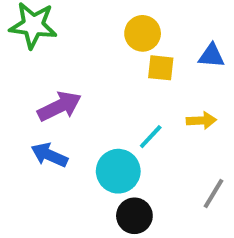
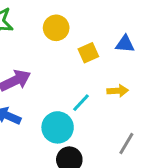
yellow circle: (143, 33) -> (56, 28), moved
yellow square: (161, 68) -> (88, 53), turned -30

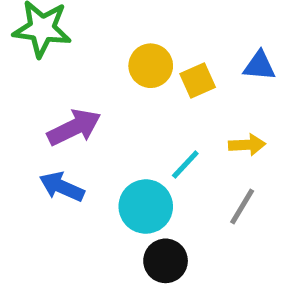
yellow circle: (56, 28) -> (151, 66), moved
gray line: (126, 144) -> (242, 207), moved

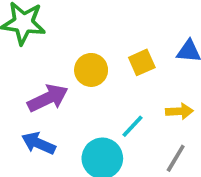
yellow circle: (151, 66) -> (91, 70), moved

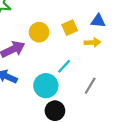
yellow arrow: (179, 111) -> (92, 42), moved

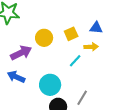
cyan line: (64, 66) -> (75, 61), moved
gray line: (90, 86) -> (82, 98), moved

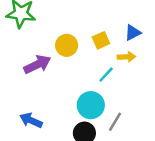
blue triangle: (96, 28) -> (133, 33), turned -32
blue arrow: (16, 77) -> (31, 120), moved
cyan circle: (50, 85) -> (91, 105), moved

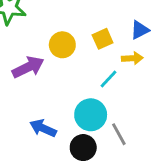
blue arrow: (31, 120) -> (43, 128), moved
gray line: (115, 122) -> (119, 134), turned -60

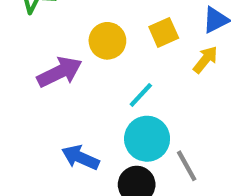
yellow arrow: (132, 58) -> (205, 60), turned -48
cyan line: (108, 79) -> (141, 95), moved

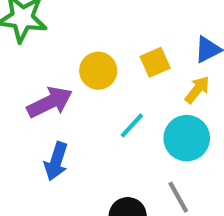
cyan circle: (147, 139) -> (187, 138), moved
blue arrow: (80, 157) -> (56, 161), moved, turned -96

